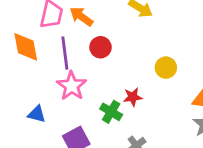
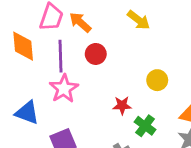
green cross: (111, 112) -> (145, 126), moved
blue triangle: (37, 114) -> (27, 113), size x1.4

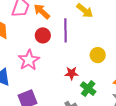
red circle: (96, 54) -> (43, 35), moved
purple line: (60, 56) -> (66, 30), moved

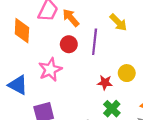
red star: (71, 73) -> (105, 83), moved

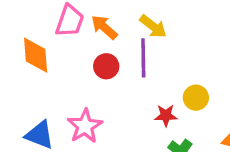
yellow arrow: (118, 22) -> (153, 26), moved
pink star: (50, 70) -> (85, 126), moved

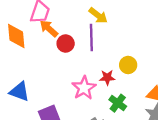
orange arrow: (104, 27) -> (49, 29), moved
pink star: (85, 126) -> (84, 88), moved

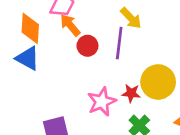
yellow circle: (128, 65) -> (158, 82), size x1.6
blue triangle: (19, 92) -> (28, 58), moved

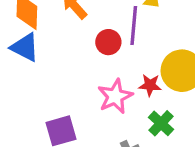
red circle: (87, 46) -> (108, 42), moved

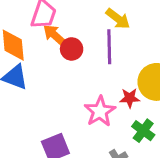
red circle: (108, 42) -> (72, 49), moved

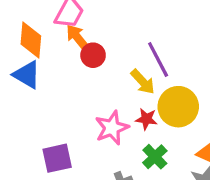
yellow arrow: (118, 19) -> (143, 82), moved
purple line: (109, 47) -> (158, 60), moved, turned -36

